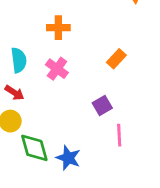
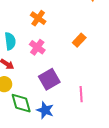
orange cross: (58, 28) -> (38, 18), turned 35
purple square: (102, 105) -> (49, 79), moved, size x1.5

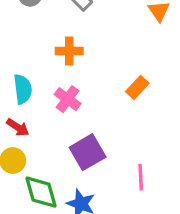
orange cross: (38, 18) -> (69, 51), turned -35

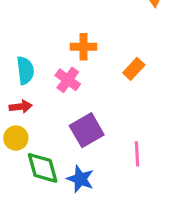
orange cross: (69, 51) -> (84, 47), moved
red arrow: (18, 127) -> (21, 107), turned -40

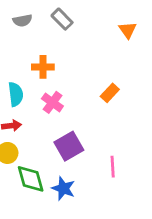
orange cross: (84, 47) -> (43, 67), moved

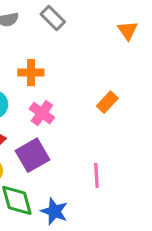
purple square: (69, 146) -> (33, 155), moved
pink line: (113, 167) -> (96, 175), moved

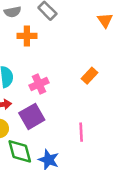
orange cross: (31, 73) -> (27, 36), moved
pink cross: (42, 113) -> (39, 84), turned 30

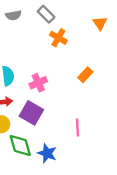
orange cross: (27, 36) -> (58, 38), moved, turned 30
purple square: (32, 116) -> (31, 113), turned -30

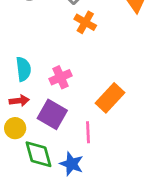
orange rectangle: (85, 75) -> (110, 98), moved, size x1.5
pink line: (77, 128) -> (88, 132), moved

